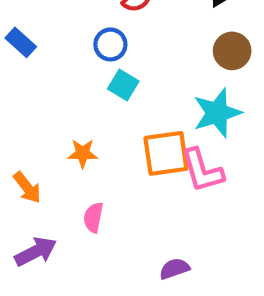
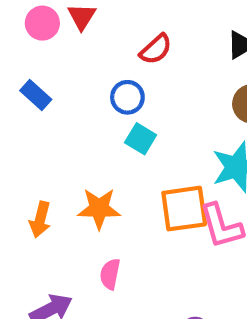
orange star: (83, 153) -> (99, 209), size x1.4
orange arrow: (27, 188) -> (40, 219), moved, turned 52

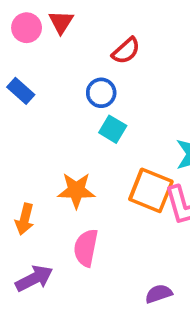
orange square: (184, 209) -> (151, 190), turned 30
orange arrow: (40, 219) -> (25, 219), moved
pink semicircle: (110, 274) -> (86, 248), size x1.4

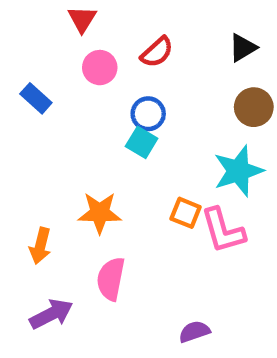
pink circle: (27, 28) -> (100, 68), moved
blue circle: (101, 93) -> (148, 114), moved
orange square: (151, 190) -> (186, 213), size x0.6

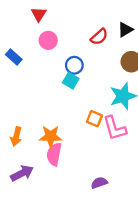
red semicircle: (157, 52) -> (99, 37), moved
orange star: (100, 213) -> (51, 136), moved

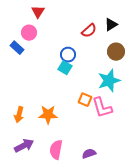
pink circle: (48, 40) -> (29, 33), moved
pink semicircle: (54, 154) -> (56, 150), moved

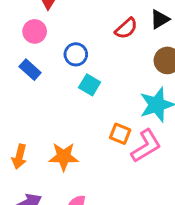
blue rectangle: (17, 48) -> (30, 70), moved
blue circle: (68, 55) -> (76, 54), moved
pink L-shape: (102, 108) -> (146, 146), turned -105

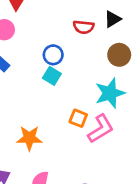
red semicircle: (126, 28) -> (84, 27), turned 48
blue circle: (76, 54) -> (53, 55), moved

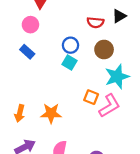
brown circle: (119, 55) -> (104, 50), moved

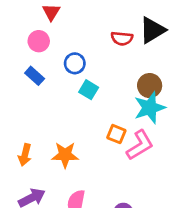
black triangle: (119, 16) -> (152, 30), size x1.5
blue circle: (70, 45) -> (75, 63), moved
brown circle: (104, 50) -> (150, 86), moved

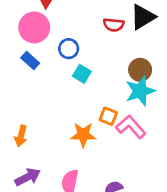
pink circle: (39, 41) -> (34, 27), size x1.5
pink L-shape: (140, 145) -> (131, 127), turned -100
orange star: (65, 155) -> (83, 135), moved

